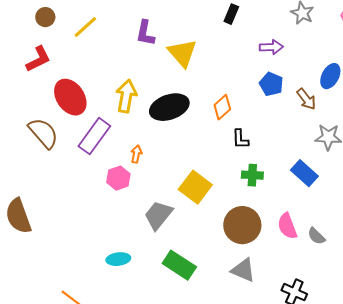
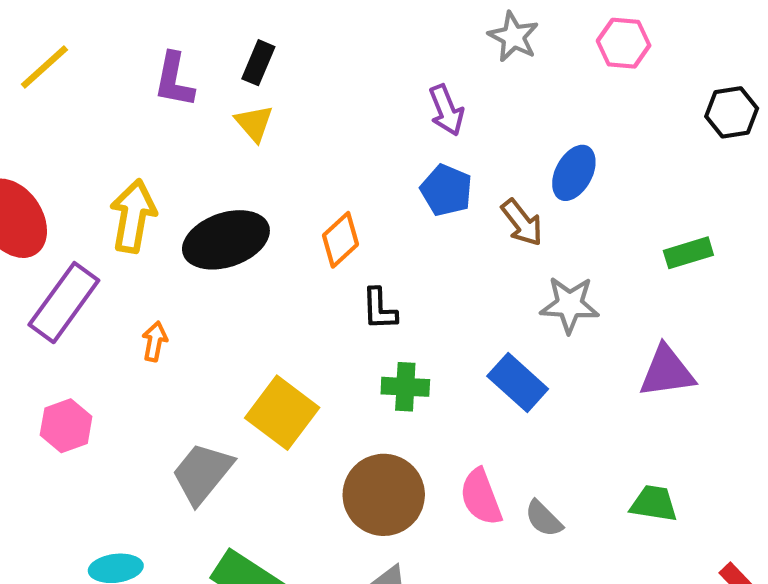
black rectangle: (231, 14) -> (258, 63), moved
purple arrow: (271, 47) -> (446, 110), turned 70
yellow triangle: (182, 53) -> (254, 123), size x0.6
pink hexagon: (118, 178) -> (66, 426), moved

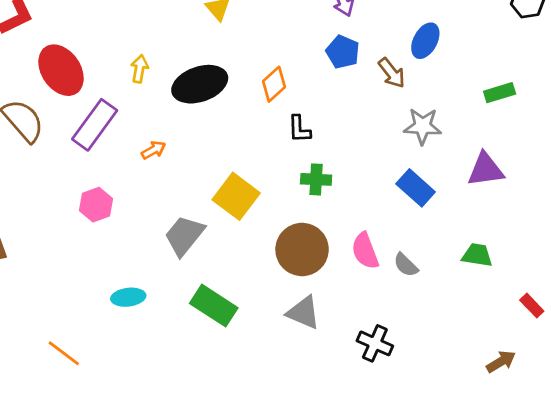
yellow arrow: (133, 216) -> (139, 69), size x0.6
orange arrow: (155, 341) -> (153, 150), turned 50
blue rectangle: (518, 382) -> (416, 188), moved

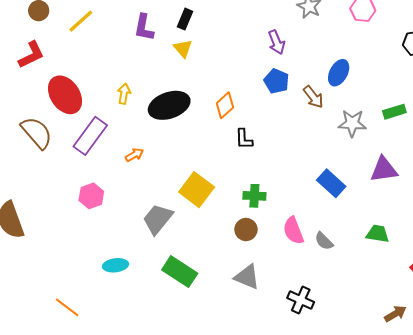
gray star: (423, 126) -> (352, 123), moved
green cross: (316, 179) -> (254, 196), moved
brown circle: (302, 250) -> (246, 230), size x0.6

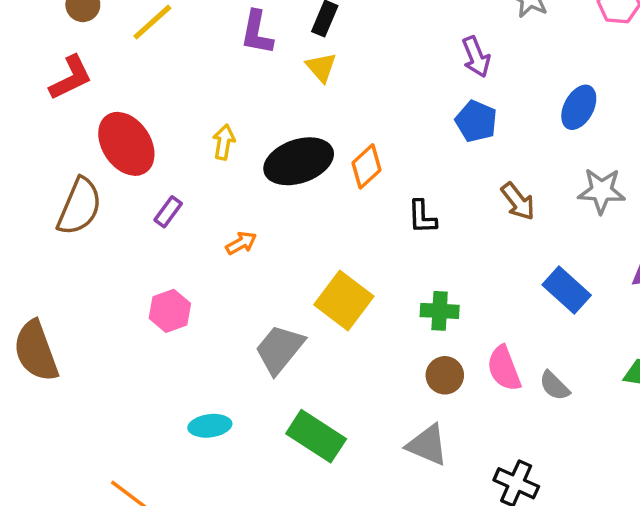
brown arrow: (313, 97) -> (518, 201), moved
orange diamond: (225, 105) -> (366, 166), moved
brown semicircle: (37, 133) -> (79, 207), turned 64
purple rectangle: (90, 136) -> (168, 212), size x0.5
brown circle: (246, 230) -> (445, 375), moved

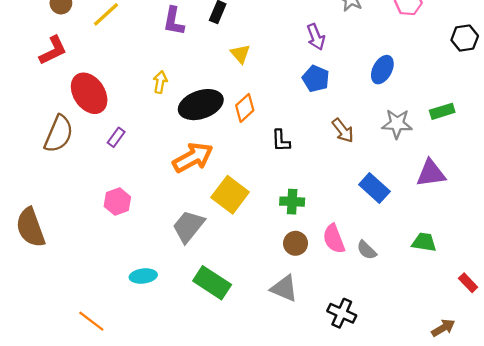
yellow triangle: (321, 67) -> (240, 54), moved
yellow arrow: (224, 142) -> (160, 82), moved
orange arrow: (241, 243) -> (193, 158), moved, size x2.0

